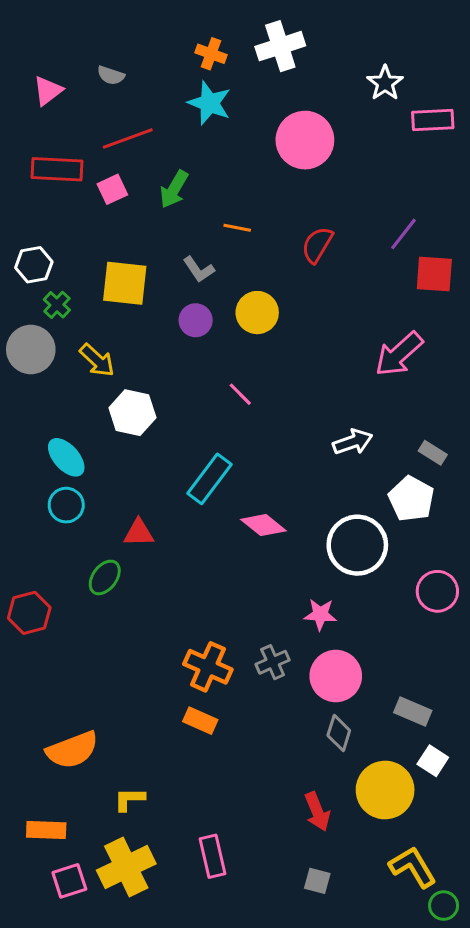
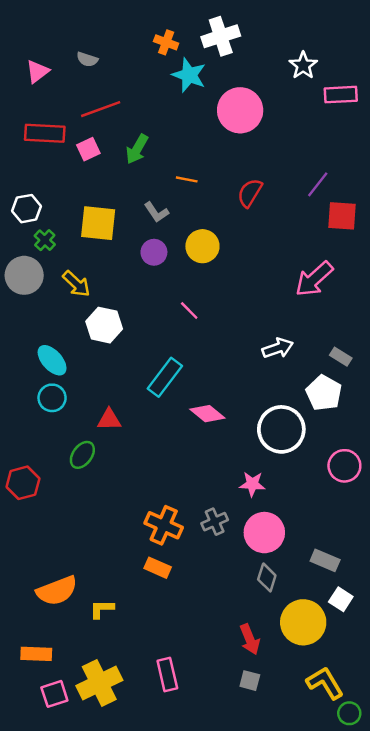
cyan star: (209, 103) -> (189, 75), moved
yellow L-shape: (129, 799) -> (102, 609), moved
gray square: (317, 881) -> (250, 681), moved

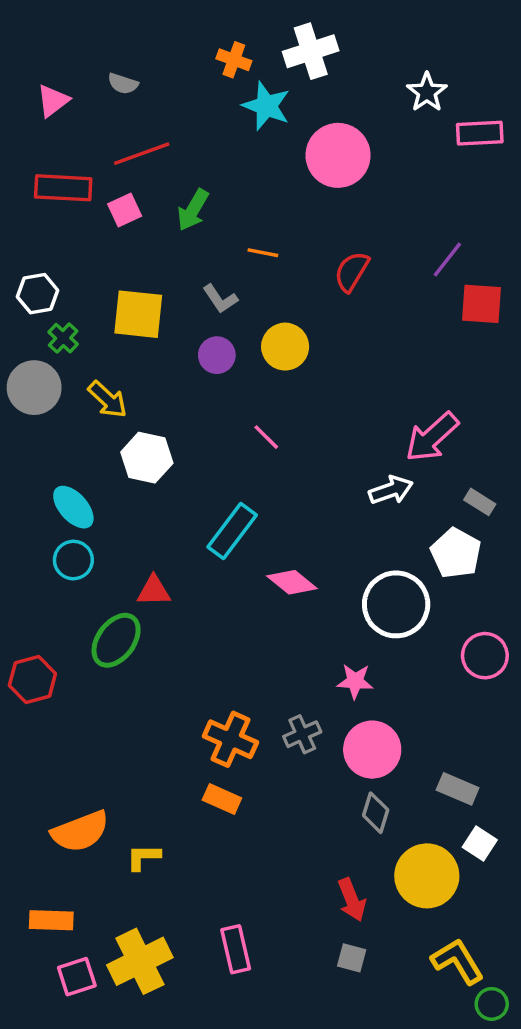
pink arrow: (314, 279) -> (432, 437), moved
green ellipse: (82, 455) -> (116, 640), size x1.4

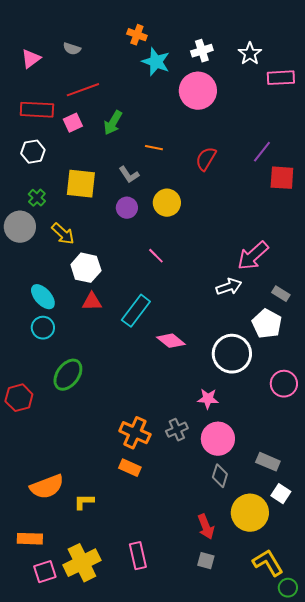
white cross: (311, 51) -> (202, 51), moved, size x0.7
white hexagon: (38, 294) -> (33, 152), moved
red triangle: (154, 591) -> (92, 302), moved

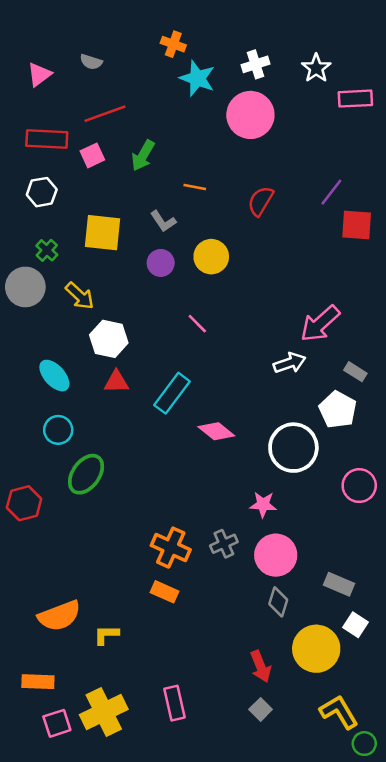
cyan circle: (43, 328) -> (58, 430), moved
gray square: (206, 561) -> (261, 709), turned 30

